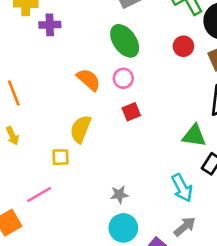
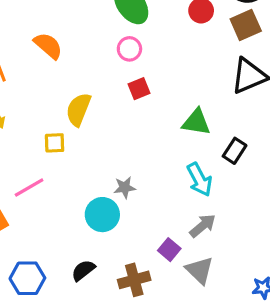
orange semicircle: (89, 80) -> (48, 46), moved
green triangle: (194, 136) -> (196, 122), moved
cyan circle: (123, 228) -> (102, 215), moved

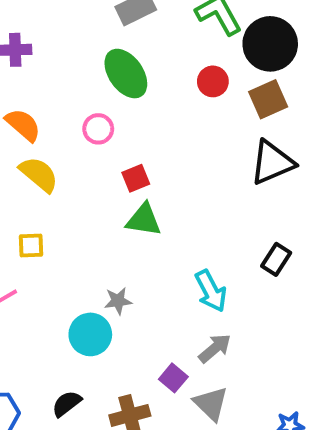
pink circle: (129, 49) -> (98, 129), moved
yellow semicircle: (78, 109) -> (39, 174), moved, turned 108
green triangle: (196, 122) -> (144, 220), moved
black rectangle: (235, 151) -> (276, 259), moved

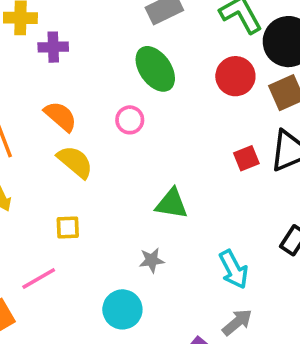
red circle: (213, 81) -> (235, 76), size x1.4
red square: (136, 178) -> (246, 158), moved
gray star: (118, 301) -> (152, 260), moved

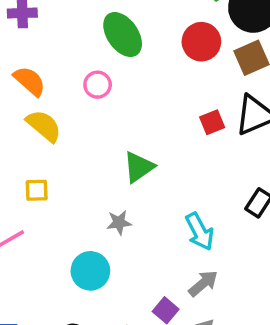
green triangle: (172, 204) -> (139, 167), turned -44

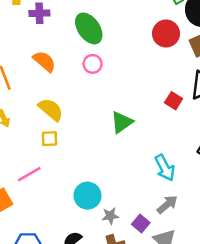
green ellipse: (123, 35) -> (89, 28), moved
red square: (212, 122) -> (174, 101), moved, turned -36
yellow semicircle: (44, 126) -> (51, 109), moved
gray star: (119, 223) -> (110, 216), moved

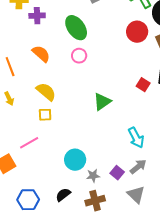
purple square: (141, 223) -> (117, 173), moved

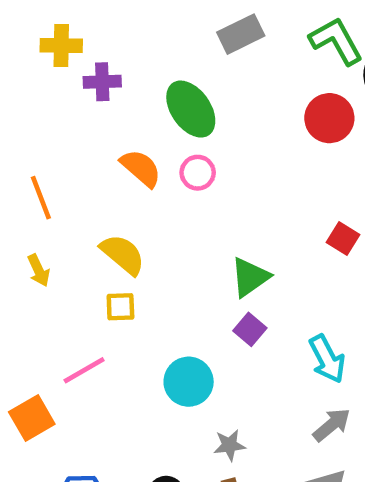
orange semicircle: (41, 54) -> (141, 168), moved
cyan circle: (75, 160) -> (189, 382), moved
purple square: (117, 173) -> (250, 329), moved

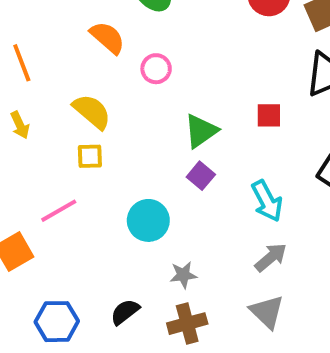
pink circle: (198, 173) -> (156, 69), moved
red square: (343, 239) -> (269, 115), moved, turned -32

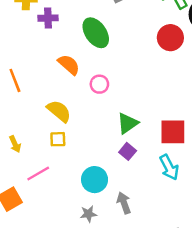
red square: (269, 115) -> (173, 132), moved, size x1.6
yellow arrow: (20, 125) -> (15, 144), moved
gray arrow: (271, 257) -> (124, 203), moved, turned -70
gray star: (183, 275) -> (88, 214), moved

